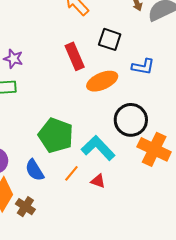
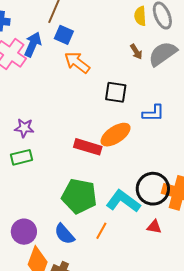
red rectangle: (75, 56) -> (88, 147), moved, turned -40
black circle: (131, 120) -> (153, 189), moved
red triangle: (98, 181) -> (154, 227), moved

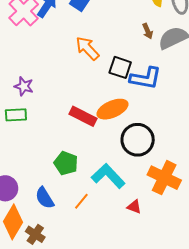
orange arrow: (77, 62) -> (87, 48), moved
blue L-shape: (153, 113) -> (146, 78), moved, size x1.4
black circle: (153, 189) -> (138, 140), moved
green pentagon: (79, 196) -> (66, 163), size x0.7

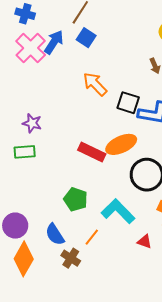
brown cross: (35, 234) -> (71, 258), moved

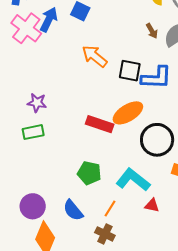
red triangle: (145, 242) -> (152, 205), moved
brown cross: (71, 258) -> (105, 234), moved

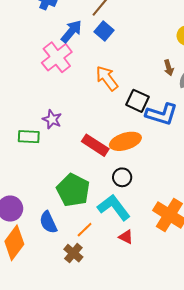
pink cross: (26, 28) -> (57, 57), moved
purple star: (37, 103) -> (52, 119), moved
black circle: (157, 140) -> (122, 177), moved, size x0.6
green pentagon: (89, 173) -> (73, 190), size x1.4

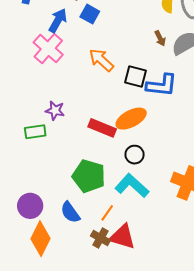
red triangle: (126, 237) -> (123, 237), moved, size x1.8

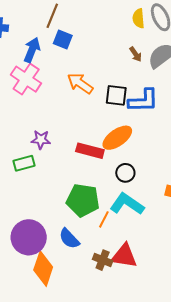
purple circle: (30, 206) -> (29, 237), size x1.4
orange line: (107, 213) -> (104, 219), moved

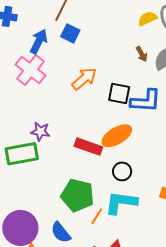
yellow semicircle: (139, 18) -> (147, 19), turned 66
orange arrow: (80, 83) -> (84, 79), turned 100
green rectangle: (24, 163) -> (22, 154), size x1.5
cyan L-shape: (127, 204) -> (121, 203), turned -32

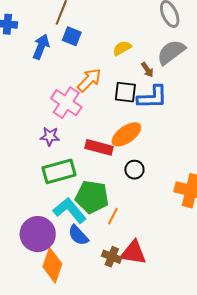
yellow semicircle: (147, 19) -> (122, 48), moved
brown arrow: (142, 54) -> (147, 70), moved
pink cross: (30, 70) -> (66, 103), moved
green rectangle: (22, 154) -> (59, 171), moved
cyan L-shape: (121, 203) -> (70, 210), moved, turned 48

